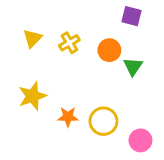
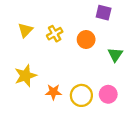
green triangle: (133, 66) -> (115, 55), moved
pink circle: (140, 140) -> (108, 94), moved

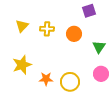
purple square: (104, 13) -> (89, 11), turned -32
yellow cross: (55, 34) -> (47, 29), turned 32
pink circle: (108, 94) -> (101, 74), moved

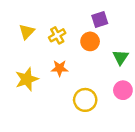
purple square: (89, 11) -> (100, 19), moved
yellow cross: (47, 29) -> (57, 35), turned -32
orange star: (46, 79) -> (60, 68), moved

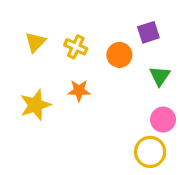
purple square: (100, 19) -> (148, 32), moved
yellow cross: (57, 35) -> (76, 47), turned -35
yellow circle: (85, 100) -> (150, 152), moved

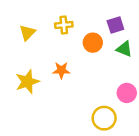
yellow cross: (76, 47) -> (64, 25), moved, turned -30
green triangle: (160, 76) -> (124, 49), moved, turned -42
yellow circle: (150, 152) -> (104, 118), moved

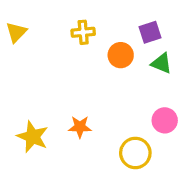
yellow triangle: (27, 33) -> (16, 32), moved
orange star: (61, 70) -> (80, 127), moved
yellow star: (27, 82) -> (33, 137), moved, turned -30

